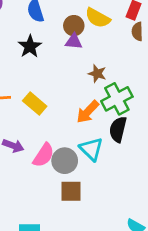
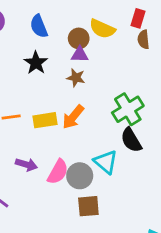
brown star: (97, 74) -> (76, 78), moved
yellow rectangle: (35, 103) -> (45, 120), turned -45
orange arrow: (88, 112) -> (73, 117), moved
black semicircle: (118, 129) -> (131, 140), turned -40

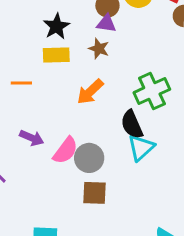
yellow rectangle: (45, 120) -> (56, 55), moved
black semicircle: (131, 140) -> (132, 124), moved
cyan triangle: (106, 162) -> (141, 148), moved, turned 30

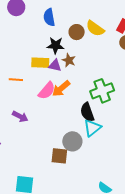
purple triangle: (106, 23) -> (55, 66), moved
black star: (57, 26) -> (56, 45), moved, turned 30
pink semicircle: (65, 150) -> (47, 91), moved
gray circle: (89, 158) -> (72, 141), moved

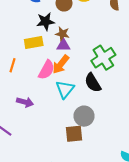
purple triangle: (55, 66) -> (63, 45), moved
orange line: (16, 80) -> (12, 65), turned -64
cyan triangle: (92, 128) -> (65, 89), moved

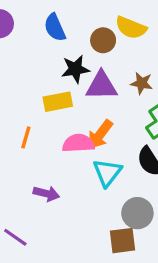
brown star: (62, 34) -> (142, 83), moved
purple triangle: (63, 45) -> (101, 86), moved, size x1.5
pink semicircle: (46, 70) -> (78, 143), turned -120

